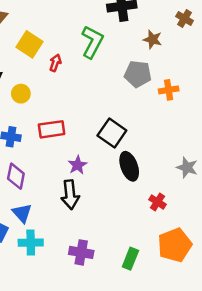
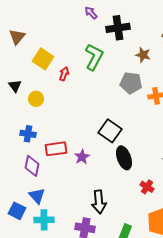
red rectangle: (52, 129) -> (56, 149), moved
black arrow: (70, 195) -> (99, 202), moved

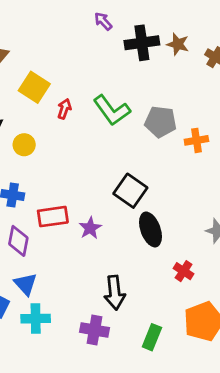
brown star: (143, 55) -> (178, 44), moved
green L-shape: (94, 57) -> (112, 110), moved, turned 116

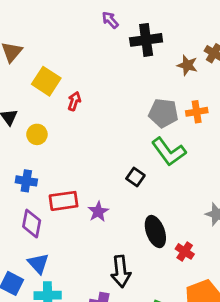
brown star: (178, 44) -> (187, 65), moved
green L-shape: (112, 110) -> (169, 152), moved
orange cross: (196, 140) -> (197, 112), moved
black square: (130, 191) -> (135, 177), size x0.6
black ellipse: (150, 229) -> (155, 232), moved

